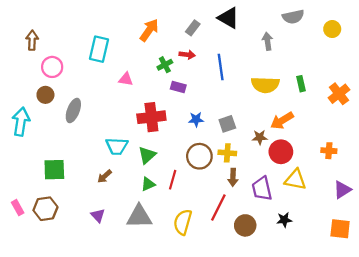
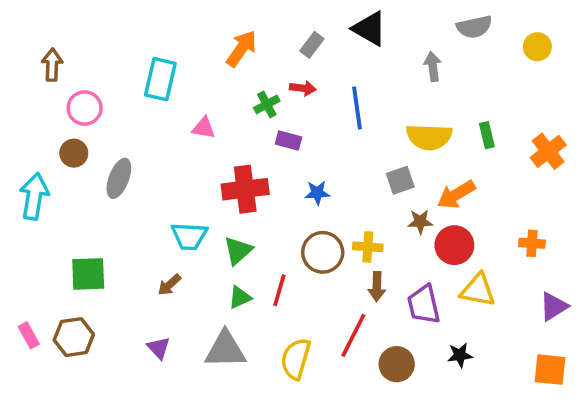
gray square: (227, 124) -> (400, 180), moved

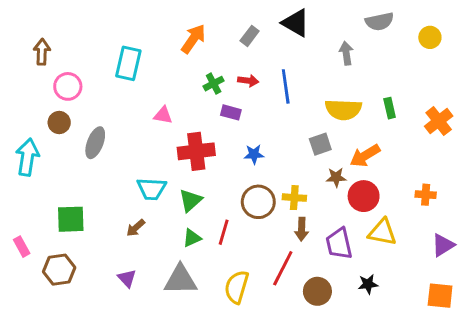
red arrow: (303, 88) -> (248, 81), moved
pink triangle: (204, 128) -> (163, 115), moved
pink rectangle: (29, 335) -> (22, 247), moved

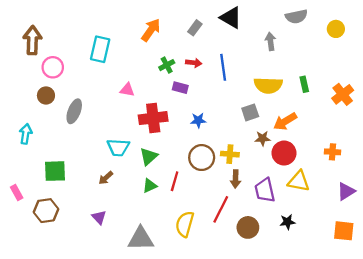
brown arrow: (42, 52) -> (32, 40), size x1.4
cyan arrow: (27, 157) -> (26, 134), moved, size x0.7
gray triangle: (180, 280) -> (141, 239), moved

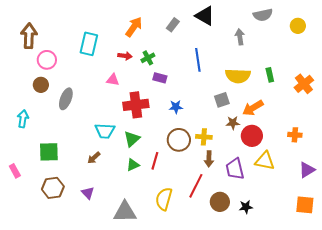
red arrow: (194, 63) -> (125, 56), moved
brown hexagon: (46, 211) -> (53, 188), moved
black star: (287, 222) -> (246, 207), moved

